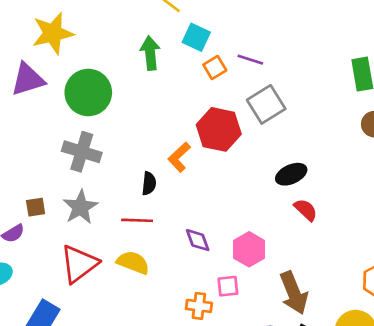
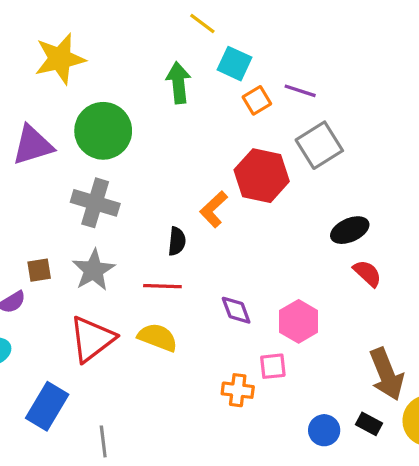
purple triangle: (28, 79) -> (33, 145), moved
brown arrow: (294, 293) -> (387, 374), moved

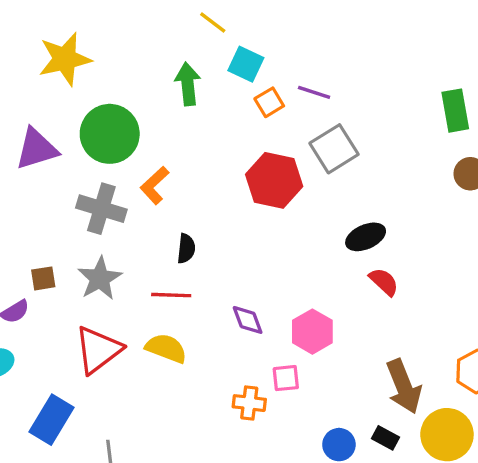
orange L-shape: (214, 209) -> (155, 185), moved

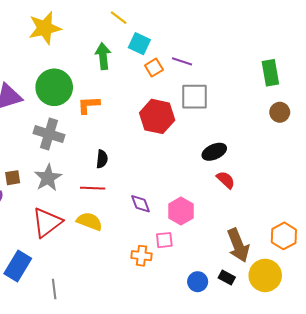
yellow star: (65, 59) -> (45, 28), moved
gray square: (334, 149) -> (195, 97), turned 32
orange L-shape: (155, 185) -> (88, 105), moved, turned 40

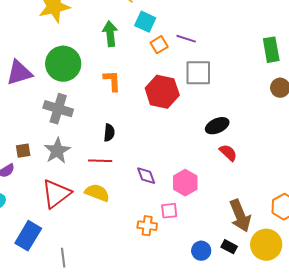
orange L-shape: (88, 105) -> (112, 81), moved, turned 90

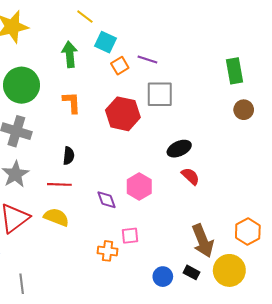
pink hexagon: (185, 183) -> (139, 186), moved

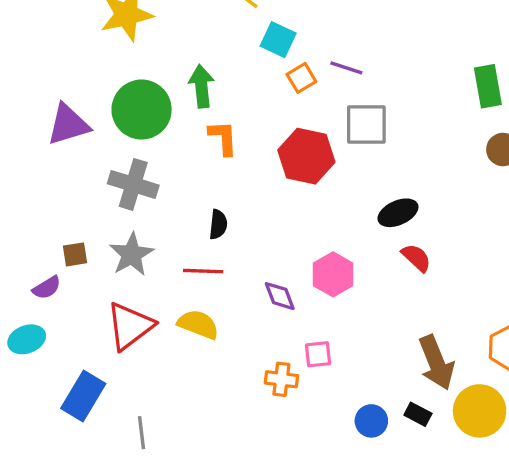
green arrow: (70, 54) -> (201, 86), moved

